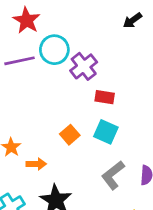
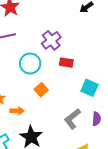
cyan circle: (54, 50) -> (30, 64), moved
cyan square: (106, 132) -> (89, 88), moved

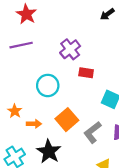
cyan circle: (30, 64) -> (48, 85), moved
orange square: (41, 90) -> (67, 120), moved, size x1.5

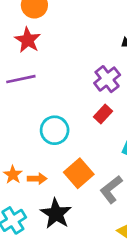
purple cross: (70, 49) -> (107, 79), moved
red rectangle: (86, 73) -> (103, 114), turned -56
orange star: (15, 111) -> (13, 175), moved

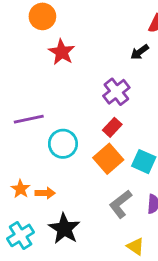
red star: (28, 40) -> (62, 52), moved
purple line: (21, 79) -> (29, 119), moved
orange square: (79, 173) -> (108, 159), moved

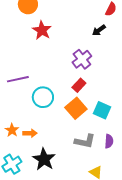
gray L-shape: (120, 204) -> (85, 141), turned -130

